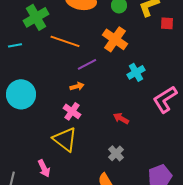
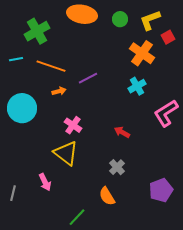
red square: (167, 23) -> (168, 37), turned -32
orange cross: (115, 39) -> (142, 53), moved
orange line: (65, 41) -> (51, 66), moved
orange arrow: (77, 86) -> (59, 91), moved

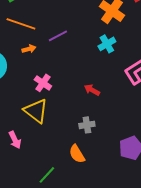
gray cross: (117, 167) -> (87, 125), turned 35

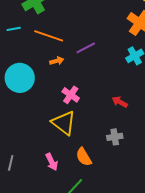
pink arrow: (15, 140) -> (52, 162), moved
orange semicircle: (77, 154) -> (84, 157), moved

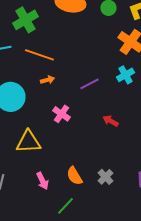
purple line: (86, 48) -> (89, 84), moved
yellow triangle: (64, 123) -> (28, 142), moved, turned -40
gray cross: (115, 137) -> (105, 177), moved, turned -35

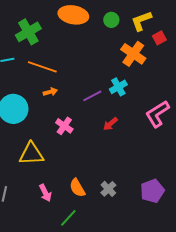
cyan cross: (125, 75) -> (118, 87), moved
red arrow: (110, 121) -> (110, 124), moved, turned -70

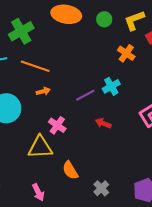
orange cross: (133, 54) -> (126, 53), size x0.7
red arrow: (110, 124) -> (103, 123), turned 63
yellow triangle: (31, 154) -> (40, 147), moved
orange semicircle: (77, 188) -> (70, 170), moved

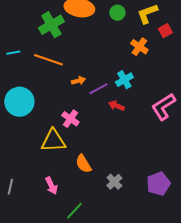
green cross: (21, 31) -> (51, 25), moved
orange arrow: (43, 91) -> (78, 81), moved
red arrow: (103, 123) -> (116, 106), moved

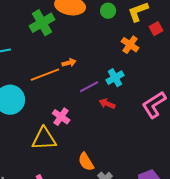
orange line: (48, 60) -> (45, 75), moved, turned -40
orange arrow: (78, 81) -> (69, 63), moved
orange semicircle: (83, 164) -> (86, 162), moved

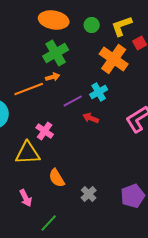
green cross: (42, 23) -> (56, 53), moved
orange cross: (130, 45) -> (114, 59), size x1.6
orange semicircle: (86, 162) -> (57, 178), moved

